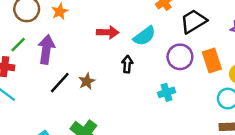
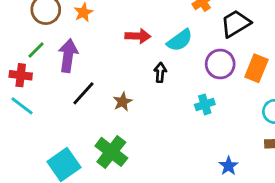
orange rectangle: (212, 61) -> (256, 68), turned 40
brown star: (87, 81) -> (123, 102), moved

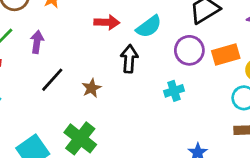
purple arrow: (68, 56) -> (37, 42), size x0.7
orange rectangle: (256, 68) -> (226, 55), turned 52
black arrow: (160, 72) -> (129, 59), size x1.4

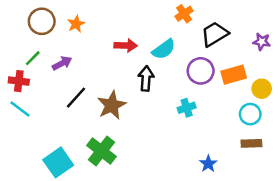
purple arrow: (37, 42) -> (62, 63), turned 54
brown star: (91, 88) -> (112, 105), size x1.6

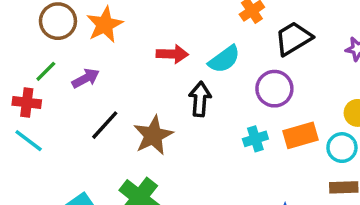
orange star: (76, 24) -> (105, 25), size x1.5
orange rectangle: (234, 75) -> (300, 135), moved

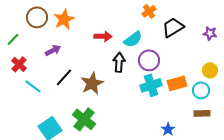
green line: (46, 71) -> (13, 39), moved
purple circle: (274, 89) -> (149, 60), moved
red cross: (27, 103) -> (19, 64), turned 35
cyan cross: (255, 139) -> (151, 85), size x1.5
cyan line: (29, 141) -> (33, 86), moved

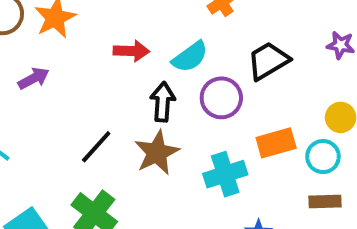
black trapezoid: (173, 27) -> (268, 61), moved
black line: (64, 77) -> (96, 147), moved
brown star: (92, 83) -> (157, 153), moved
cyan cross: (151, 85) -> (225, 174), moved

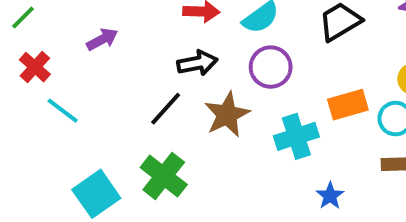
purple circle: (221, 98) -> (271, 67), moved
black arrow: (163, 102) -> (197, 63), moved, turned 75

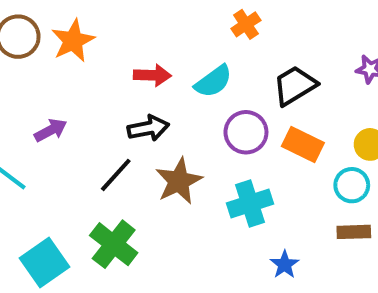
purple arrow: (102, 39) -> (51, 130), moved
purple circle: (271, 67) -> (246, 132), moved
orange rectangle: (348, 105) -> (303, 144), moved, turned 42

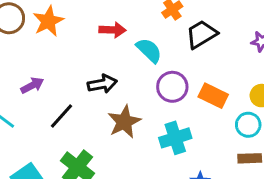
red arrow: (152, 75) -> (113, 30), moved
cyan semicircle: (213, 81) -> (149, 50), turned -100
black trapezoid: (295, 85) -> (202, 34), moved
black line: (116, 175) -> (61, 116), moved

